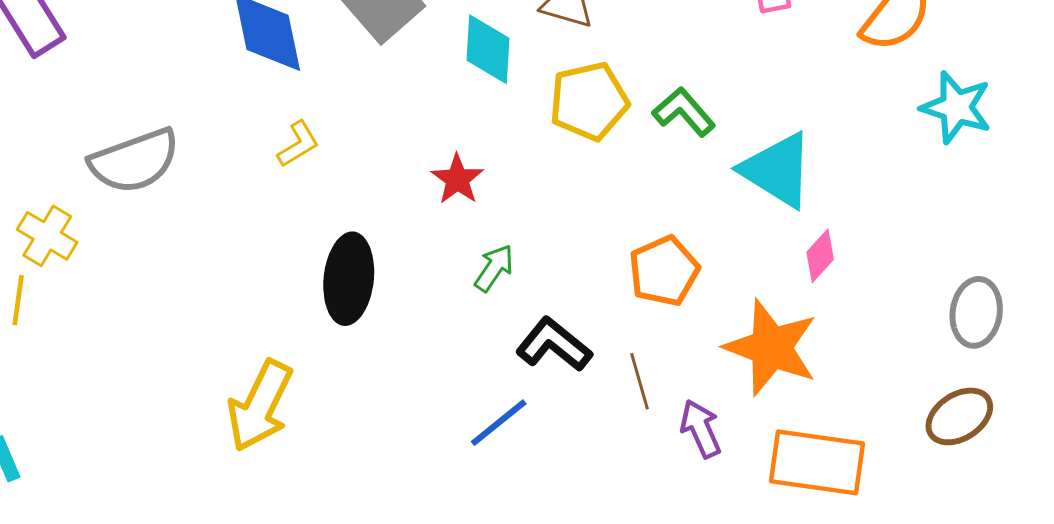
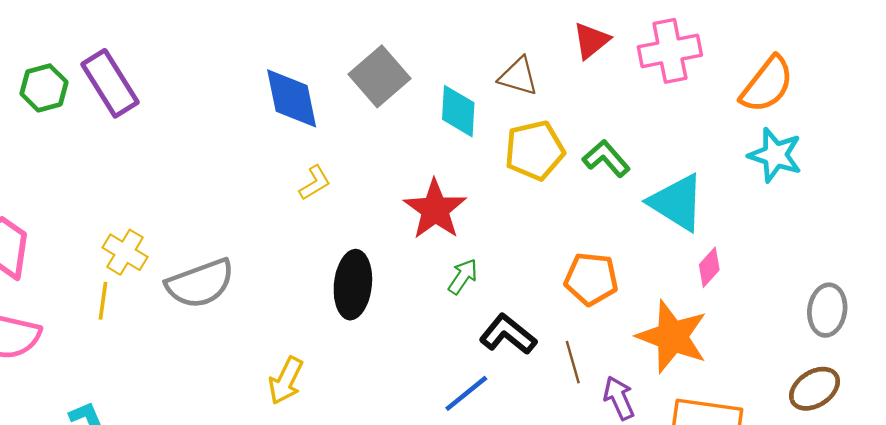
cyan star: (956, 107) -> (775, 155), moved
gray semicircle: (134, 161) -> (200, 283), moved
red star: (457, 179) -> (435, 209), size x1.6
orange pentagon: (664, 271) -> (591, 279), turned 30
yellow arrow: (260, 406) -> (286, 381), size x0.7

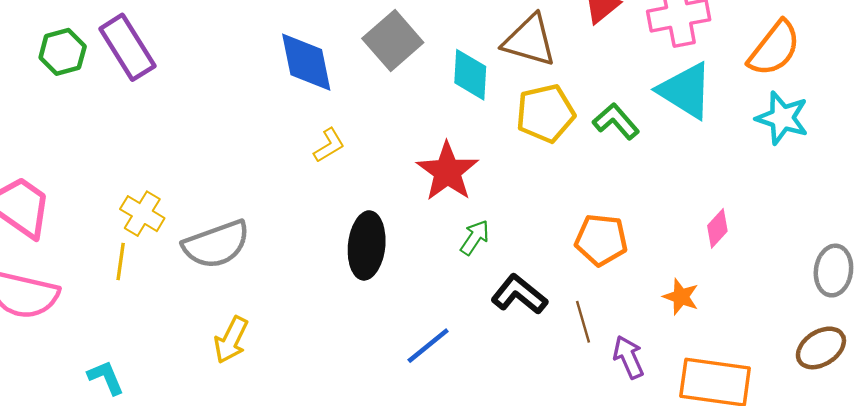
brown triangle: (518, 76) -> (529, 41), size x1.4
cyan triangle: (677, 202) -> (685, 91), moved
orange star: (672, 337) -> (681, 297), size x0.5
yellow arrow: (286, 381) -> (231, 340), moved
blue line: (466, 393) -> (428, 346), moved

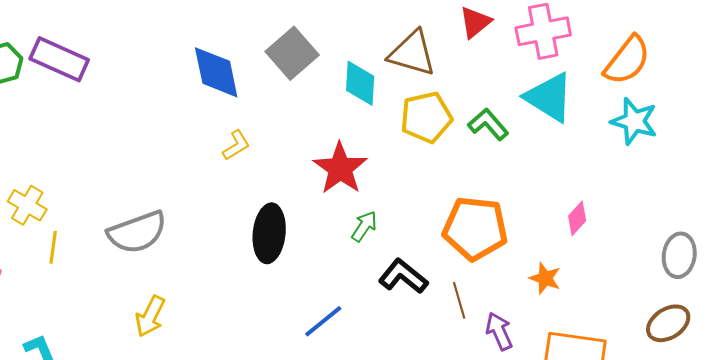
purple rectangle: (127, 47) -> (59, 59), turned -34
yellow cross: (142, 214) -> (27, 205), moved
orange pentagon: (601, 240) -> (475, 228), size x1.4

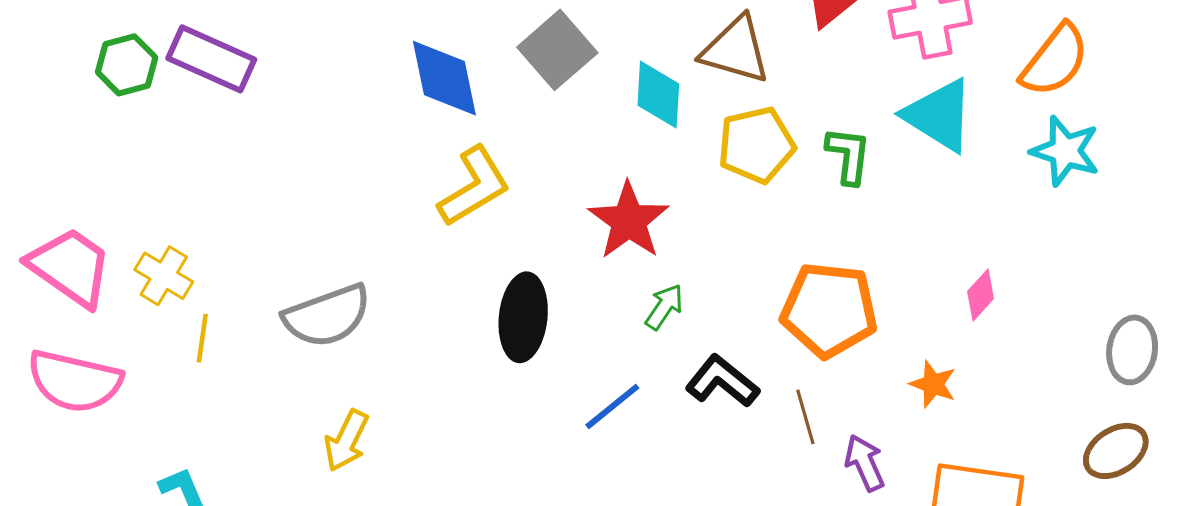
green L-shape: (488, 124) -> (848, 155), turned 48
yellow L-shape: (236, 145) -> (474, 187), size x1.8
blue line: (323, 321) -> (612, 406), moved

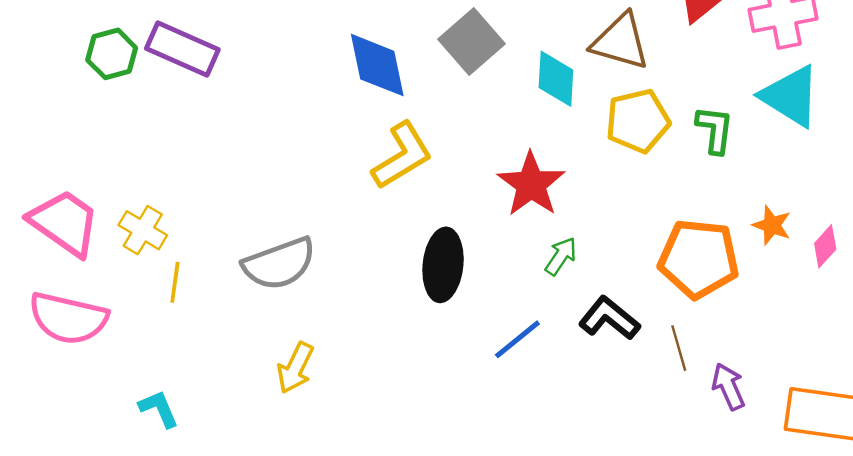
orange star: (933, 384) -> (772, 225), moved

